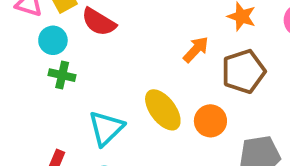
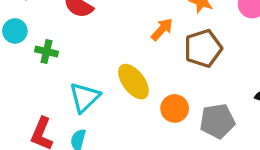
cyan circle: (53, 40) -> (15, 31), moved
orange circle: (210, 121) -> (175, 108), moved

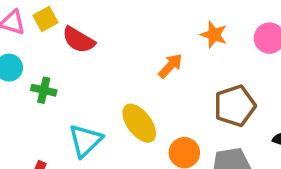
brown pentagon: (203, 48) -> (235, 106), moved

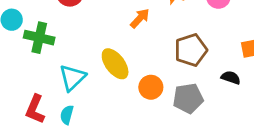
green cross: (44, 90) -> (39, 38), size x1.5

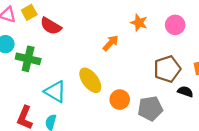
brown pentagon: (191, 50) -> (167, 69), moved
cyan triangle: (72, 78) -> (55, 92), turned -45

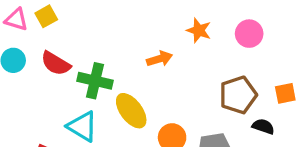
red semicircle: (51, 26) -> (56, 63), moved
orange arrow: (111, 43) -> (159, 59), turned 30
green cross: (28, 59) -> (95, 81), moved

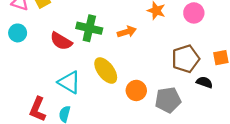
red semicircle: (56, 63) -> (61, 41), moved
green cross: (95, 81) -> (89, 28), moved

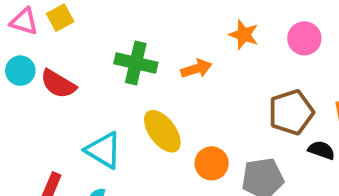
red semicircle: (61, 41) -> (58, 84), moved

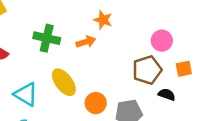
orange star: (244, 35) -> (103, 20), moved
pink circle: (304, 38) -> (162, 41), moved

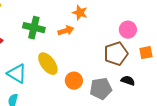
black semicircle: (167, 94) -> (128, 81), moved

